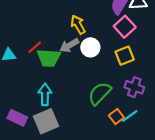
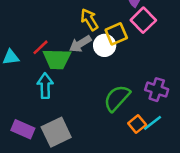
yellow square: (125, 56) -> (116, 34), moved
cyan arrow: (45, 94) -> (45, 86), moved

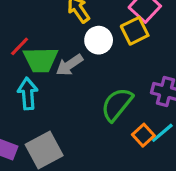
yellow square: (116, 34) -> (135, 31), moved
gray arrow: (80, 44) -> (69, 65), moved

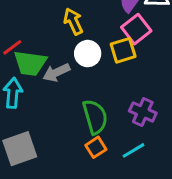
green semicircle: (117, 104) -> (95, 117), turned 116
orange square: (143, 135) -> (96, 147), moved

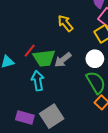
white circle: (88, 54) -> (95, 59), moved

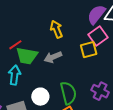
white circle: (95, 59) -> (40, 97), moved
gray arrow: (63, 60) -> (53, 57), moved

